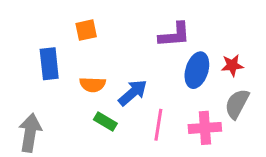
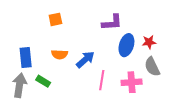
blue rectangle: (49, 64) -> (26, 57), moved
gray semicircle: (237, 104) -> (152, 67), turned -54
green rectangle: (105, 121) -> (43, 81), moved

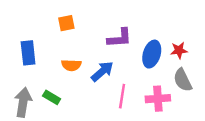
purple L-shape: (112, 23) -> (120, 38), moved
blue rectangle: (26, 57) -> (28, 53), moved

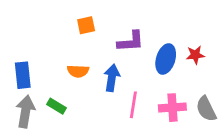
orange square: (66, 23) -> (86, 25), moved
blue rectangle: (28, 53) -> (23, 75), moved
blue arrow: (102, 71) -> (112, 78), turned -40
gray semicircle: (183, 80) -> (206, 109), moved

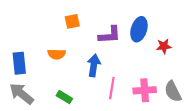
blue ellipse: (166, 59) -> (139, 29), moved
orange semicircle: (78, 71) -> (56, 54), moved
green rectangle: (56, 106) -> (64, 97), moved
gray arrow: (25, 112) -> (21, 94), turned -60

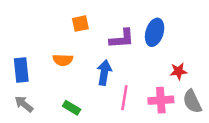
red star: (164, 46) -> (178, 71), moved
gray arrow: (21, 94) -> (24, 104), size x0.7

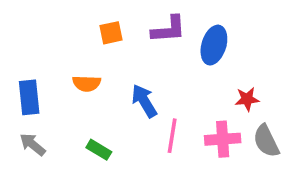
purple L-shape: (122, 39) -> (169, 29), moved
blue arrow: (104, 73) -> (144, 101), turned -40

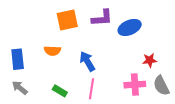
orange square: (111, 33) -> (67, 20), size x1.5
blue ellipse: (214, 45) -> (130, 27), turned 50
pink line: (172, 136) -> (92, 89), moved

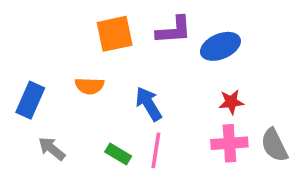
blue rectangle: (18, 59) -> (30, 100), turned 30
red star: (150, 60) -> (231, 102), moved
gray arrow: (20, 88) -> (52, 149), moved
green rectangle: (60, 91) -> (118, 154), moved

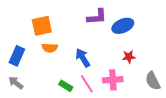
orange square: (115, 34) -> (42, 26), moved
pink cross: (229, 143) -> (113, 80), moved
gray arrow: (52, 149) -> (16, 83), moved
pink line: (156, 150) -> (87, 84), turned -42

